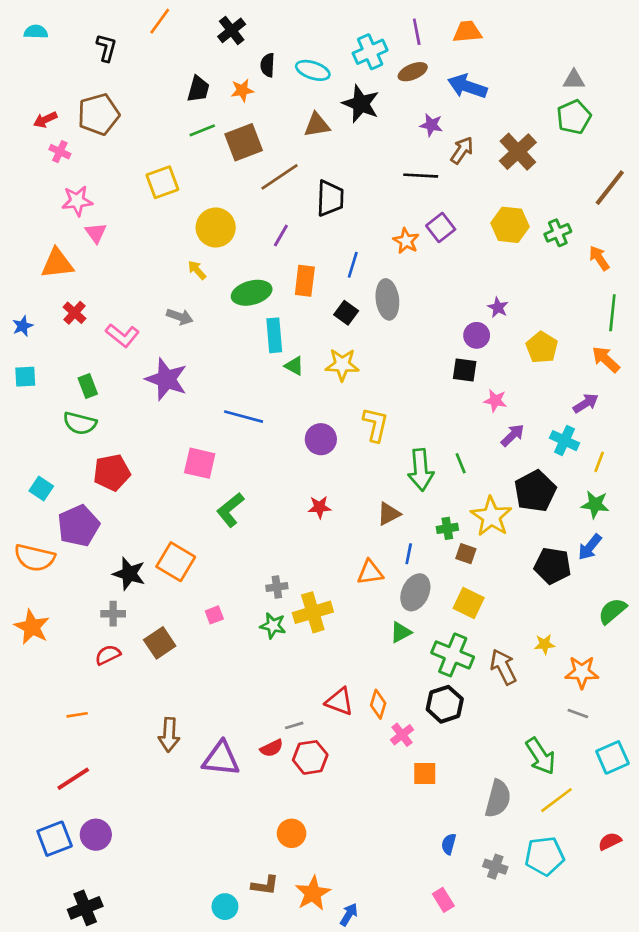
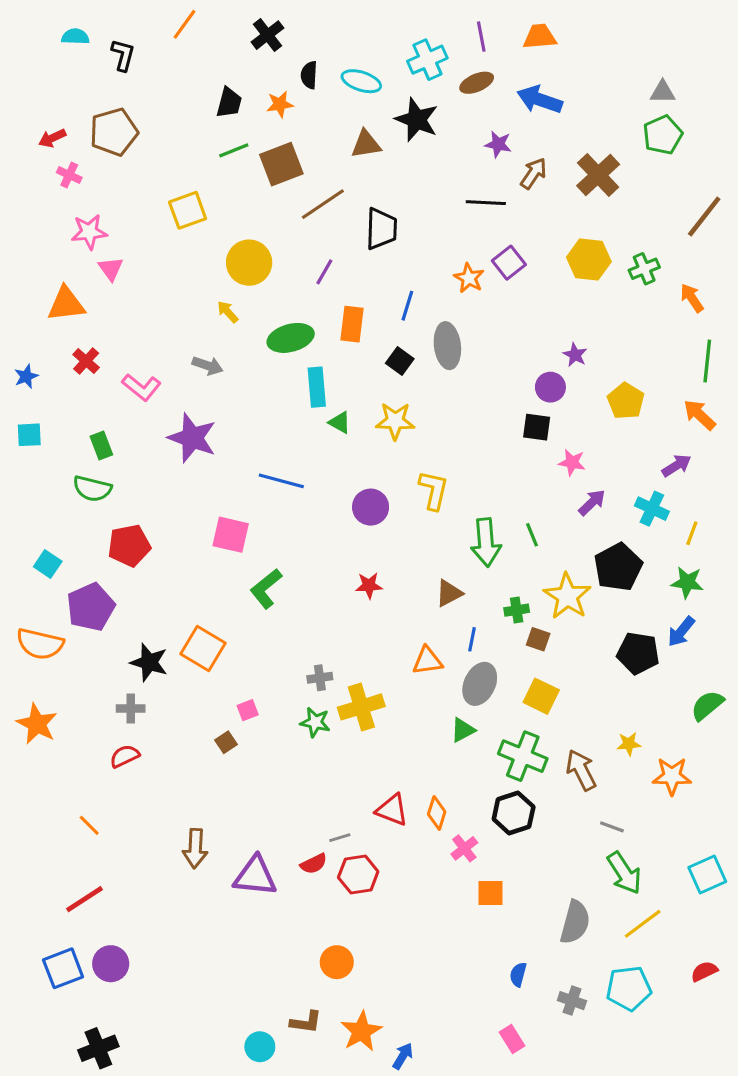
cyan semicircle: (36, 32) -> (75, 37), moved
brown square: (160, 643) -> (226, 742), moved, size x0.6
gray line: (578, 713) -> (612, 827), moved
orange line: (77, 715) -> (89, 825), turned 54

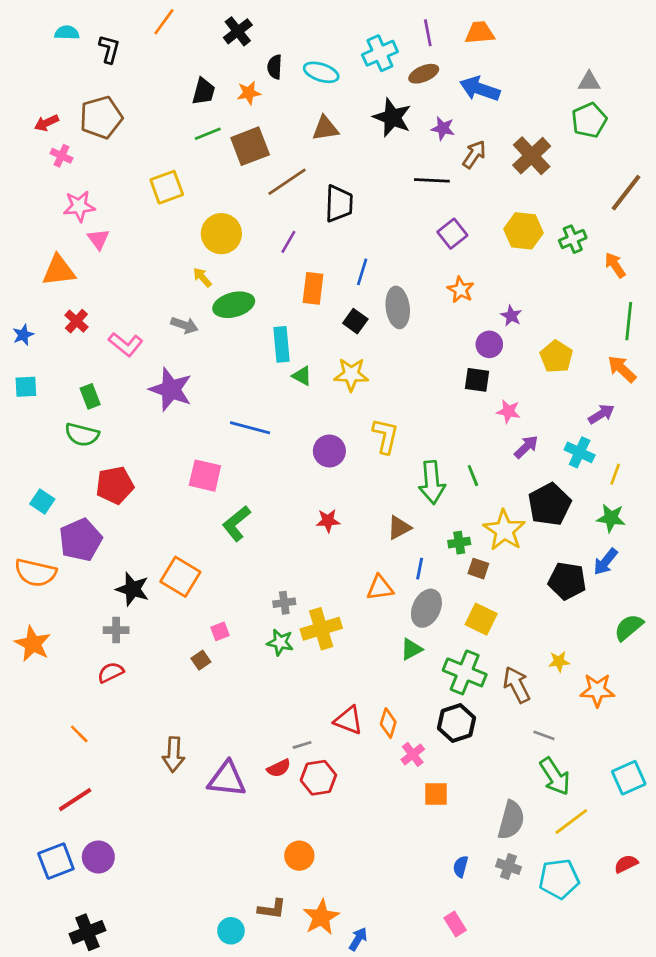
black star: (417, 120) -> (392, 117), moved
orange star: (469, 278) -> (461, 290), moved
green ellipse: (291, 338) -> (234, 305), moved
gray cross: (572, 1001) -> (508, 867), moved

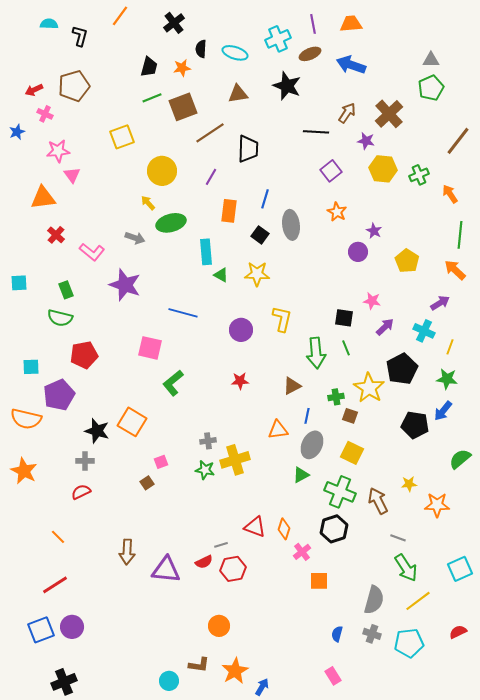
purple star: (443, 128) -> (366, 141), moved
blue star: (23, 335) -> (17, 132), moved
black square: (477, 380) -> (344, 318), moved
cyan square: (42, 502) -> (31, 367), turned -36

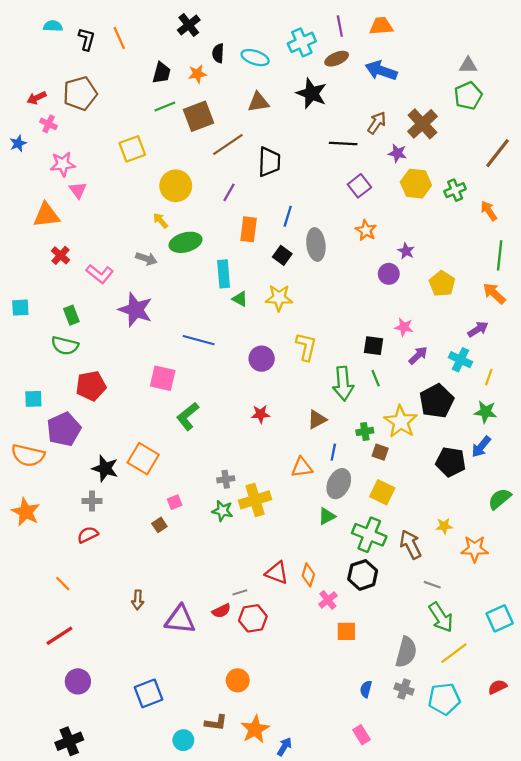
orange line: (120, 16) -> (119, 38), moved, turned -60
brown arrow: (127, 552) -> (138, 600), size x0.7
blue square: (41, 630) -> (149, 693), moved

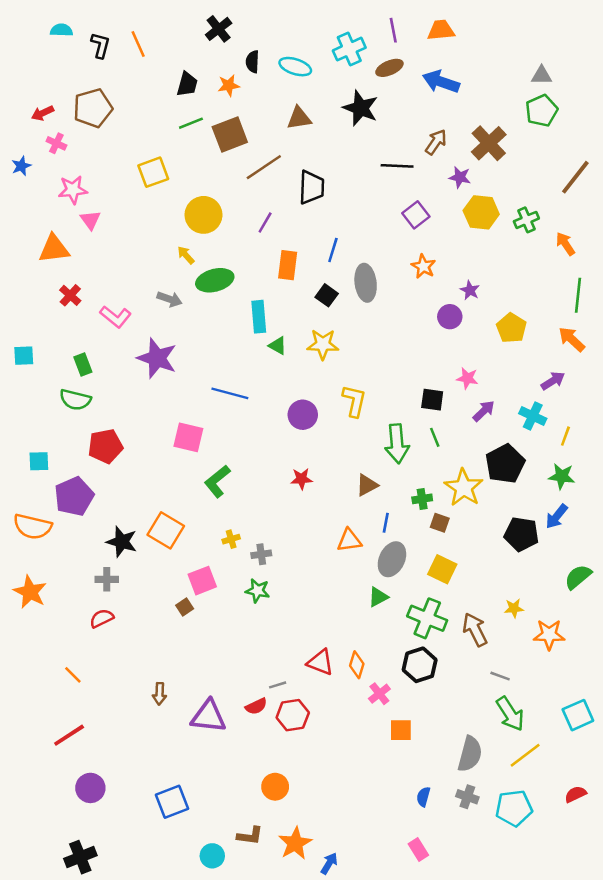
yellow cross: (255, 500) -> (231, 539), moved, size x0.5
pink square: (175, 502) -> (202, 581), size x1.6

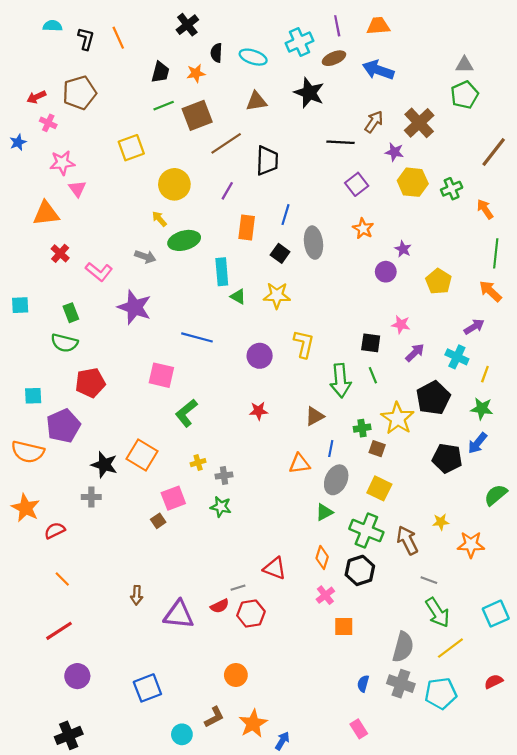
red semicircle: (102, 618) -> (55, 531), moved
orange diamond: (357, 665) -> (322, 557), moved
gray cross: (467, 797) -> (401, 684), size x1.4
brown L-shape: (250, 836) -> (214, 717), turned -35

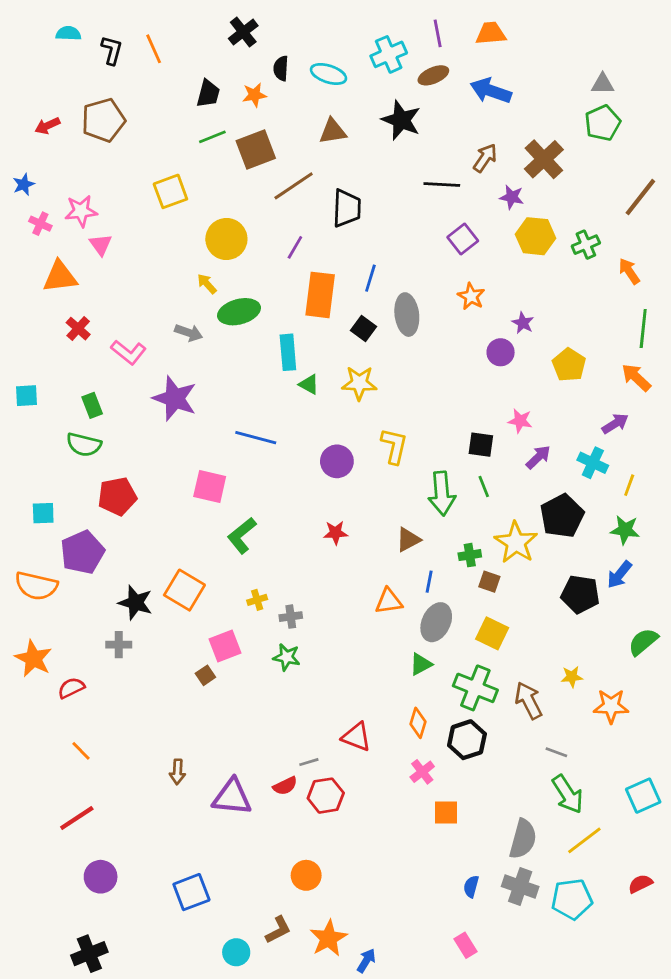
pink cross: (48, 123) -> (40, 224), moved
orange rectangle: (247, 227) -> (320, 295), size x1.4

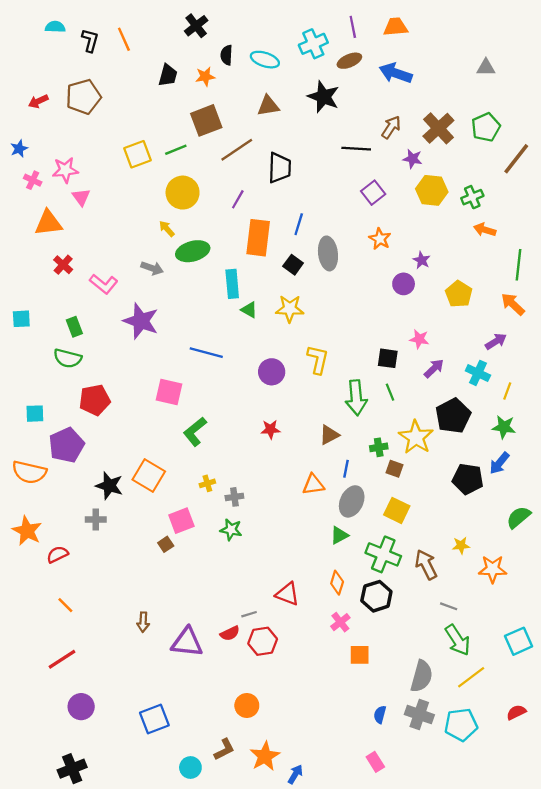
green pentagon: (603, 123) -> (486, 127), moved
green line: (212, 137) -> (176, 150), moved
orange arrow: (629, 271) -> (485, 230), moved, turned -40

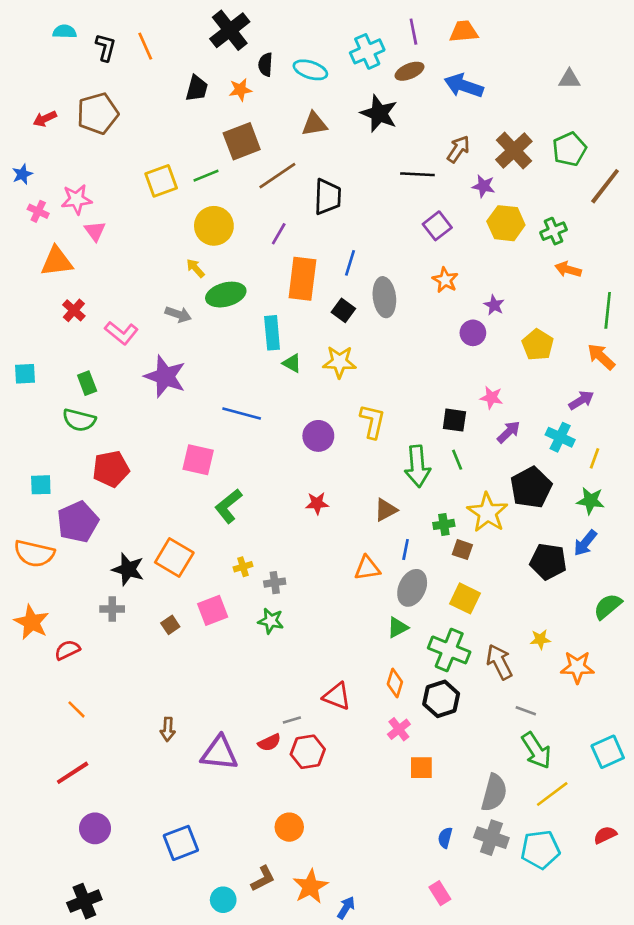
black cross: (196, 26) -> (230, 30), size x1.4
brown square: (166, 544) -> (170, 625), moved

